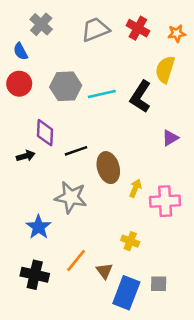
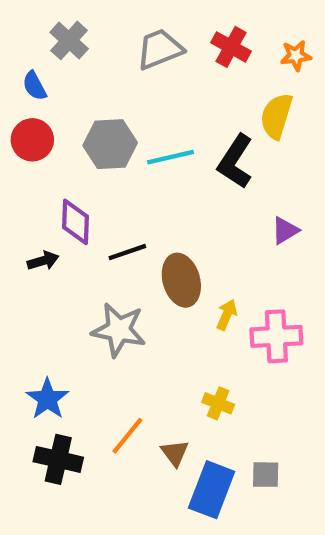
blue star: (39, 227) -> (47, 399), moved

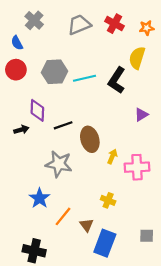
blue star: (47, 399) -> (39, 198), moved
black cross: (58, 459) -> (34, 251), moved
gray square: (266, 475) -> (147, 236), moved

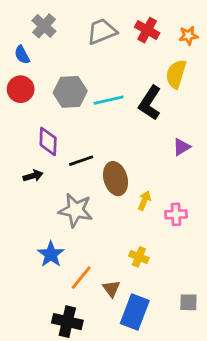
black arrow: (21, 130) -> (33, 176), moved
pink cross: (137, 167) -> (176, 214), size x0.7
black cross: (34, 251) -> (67, 322), moved

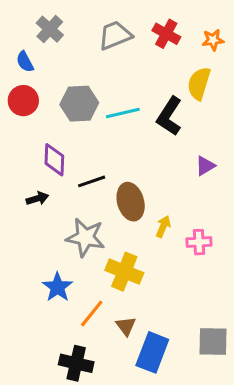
yellow cross: (139, 257) -> (124, 272), moved, size x1.6
gray square: (188, 302) -> (213, 342), size x1.5

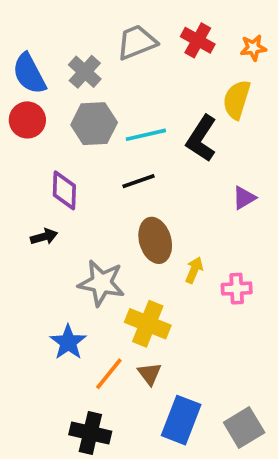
gray cross: (50, 29) -> (85, 72), moved
blue semicircle: (25, 62) -> (29, 74), size x1.6
black line: (92, 181) -> (138, 181), moved
brown triangle: (126, 326) -> (150, 374), moved
gray square: (213, 342) -> (244, 427), moved, turned -32

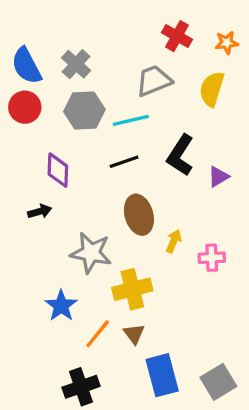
gray trapezoid: (137, 42) -> (154, 81), moved
black L-shape: (201, 139) -> (180, 155), moved
yellow cross: (148, 324) -> (132, 289), turned -36
blue rectangle: (181, 420) -> (162, 375), turned -36
black cross: (90, 433) -> (81, 387), turned -32

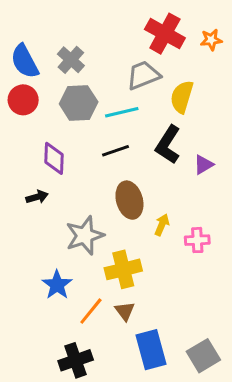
red cross: (177, 36) -> (165, 34), size x1.4
yellow semicircle: (212, 89) -> (182, 97), moved
gray star: (91, 253) -> (85, 235), turned -30

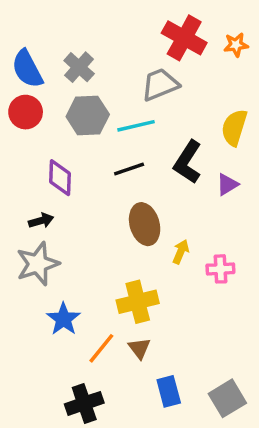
yellow semicircle: (182, 97) -> (234, 128), moved
gray star: (85, 235) -> (38, 264), moved
blue rectangle: (151, 350) -> (169, 391), size x0.7

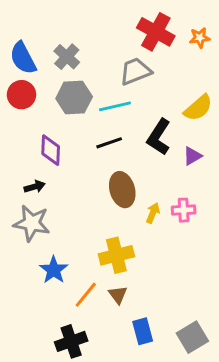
yellow semicircle: (234, 128) -> (198, 108), turned -148
gray star: (38, 264) -> (32, 223), turned 30
pink cross: (220, 269) -> (184, 210), moved

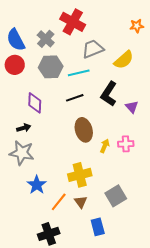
red cross: (156, 32) -> (73, 22), moved
yellow semicircle: (198, 108) -> (124, 60), moved
purple triangle: (192, 156) -> (132, 107), turned -40
gray square: (192, 337) -> (116, 196), moved

